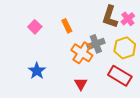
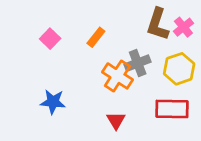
orange rectangle: (67, 26) -> (96, 37), turned 64
blue star: (37, 71) -> (53, 102), turned -30
red rectangle: (120, 76) -> (172, 109), turned -30

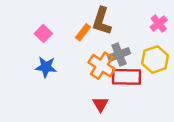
brown L-shape: (158, 24) -> (102, 21), moved
blue star: (53, 102) -> (46, 67), moved
red rectangle: (172, 109) -> (126, 77), moved

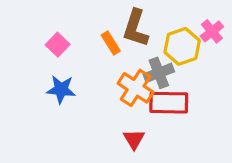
orange rectangle: (83, 32) -> (111, 43), turned -70
yellow hexagon: (155, 60) -> (182, 46), moved

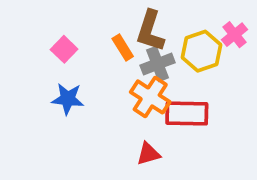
gray cross: (159, 73) -> (158, 64), moved
red triangle: (134, 139) -> (148, 154), turned 45

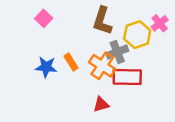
orange rectangle: (123, 47) -> (71, 62), moved
pink square: (64, 49) -> (44, 18), moved
gray cross: (158, 64) -> (117, 52), moved

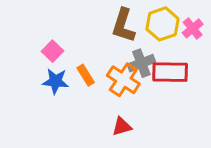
pink square: (44, 18) -> (53, 51), moved
yellow hexagon: (137, 35) -> (163, 24), moved
red rectangle: (127, 77) -> (170, 72), moved

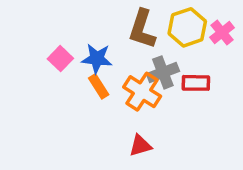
red rectangle: (170, 72) -> (196, 83), size x0.7
blue star: (56, 81) -> (97, 59), moved

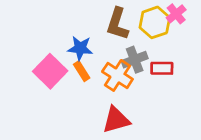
pink cross: (222, 32) -> (176, 14), moved
pink square: (60, 59) -> (50, 71), moved, size x1.6
red triangle: (140, 146) -> (116, 120), size x1.5

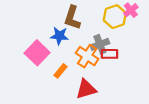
brown L-shape: (117, 24) -> (72, 18), moved
red rectangle: (162, 68) -> (109, 54), moved
orange rectangle: (82, 71) -> (60, 71), moved, turned 72

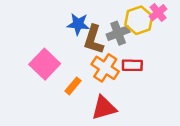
brown L-shape: (72, 18) -> (94, 40), moved
blue star: (59, 36) -> (78, 24), moved
gray cross: (100, 44) -> (118, 33), moved

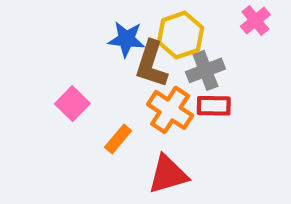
yellow hexagon: (139, 20) -> (181, 35), moved
gray cross: (118, 33) -> (205, 70), moved
pink square: (45, 64) -> (72, 104), size x0.7

